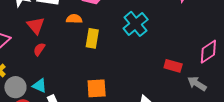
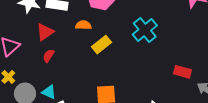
red triangle: (36, 26) -> (45, 32), turned 36
yellow rectangle: (92, 38) -> (102, 45), turned 42

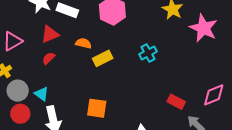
orange semicircle: (83, 25) -> (83, 43), moved
cyan cross: (145, 30) -> (148, 53), size x0.7

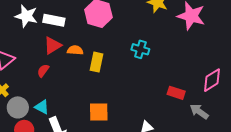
red triangle: (50, 34) -> (53, 46), moved
cyan cross: (148, 53) -> (140, 49), turned -36
yellow rectangle: (103, 58) -> (96, 62), turned -42

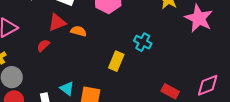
yellow rectangle: (96, 62) -> (116, 61), moved
cyan triangle: (42, 107) -> (67, 88), moved

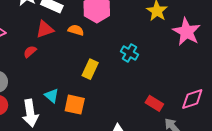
orange semicircle: (78, 31) -> (76, 30), moved
yellow rectangle: (116, 61) -> (90, 69), moved

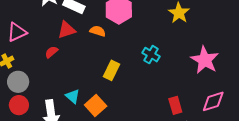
pink star: (187, 32) -> (205, 60), moved
red rectangle: (154, 103) -> (175, 105), turned 42
orange square: (75, 105) -> (96, 106), turned 35

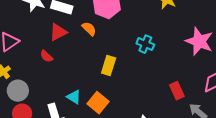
orange semicircle: (98, 31) -> (89, 29), turned 35
red semicircle: (51, 52) -> (46, 56), turned -88

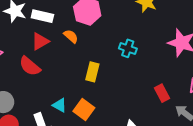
red semicircle: (46, 56) -> (30, 66), size x1.6

